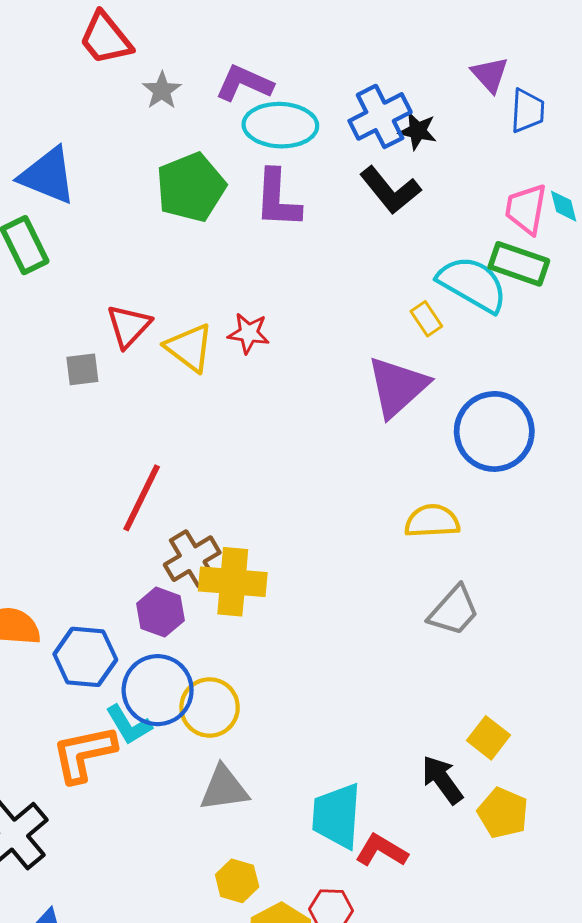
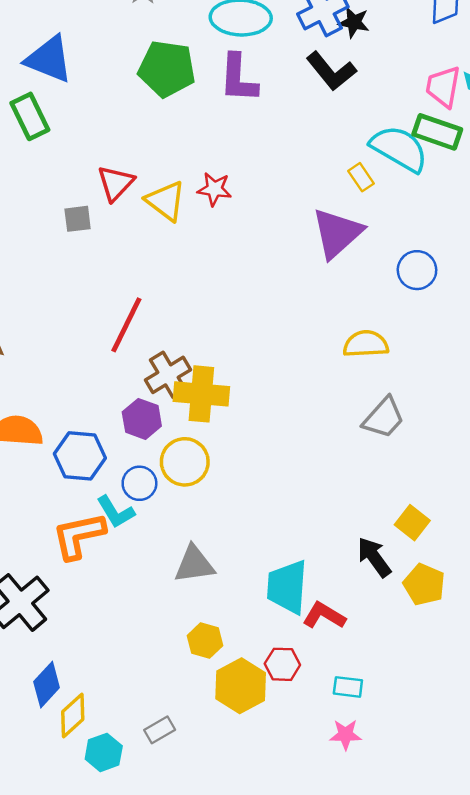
green pentagon: (191, 187) -> (167, 69), turned 30
blue circle: (494, 431) -> (417, 270), size x0.6
blue circle: (158, 690) -> (139, 483), size x0.6
yellow circle: (210, 707) -> (185, 462), moved

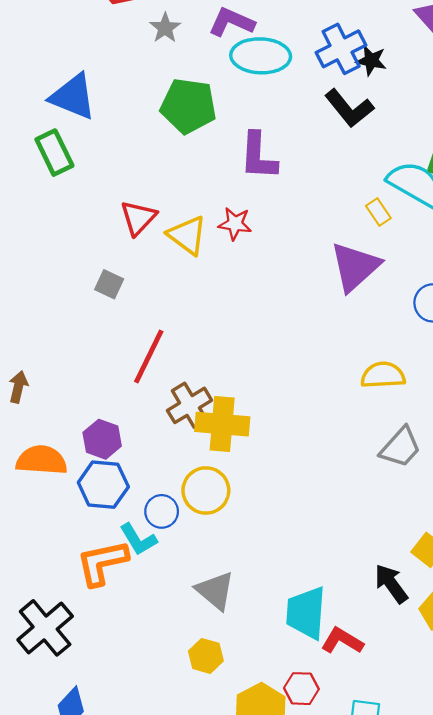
purple L-shape: (238, 78) -> (258, 156), moved
gray square: (78, 219) -> (109, 284), moved, turned 32
purple hexagon: (142, 419) -> (102, 439), moved
gray triangle: (194, 564) -> (215, 591), turned 48
yellow hexagon: (205, 641) -> (206, 656), moved

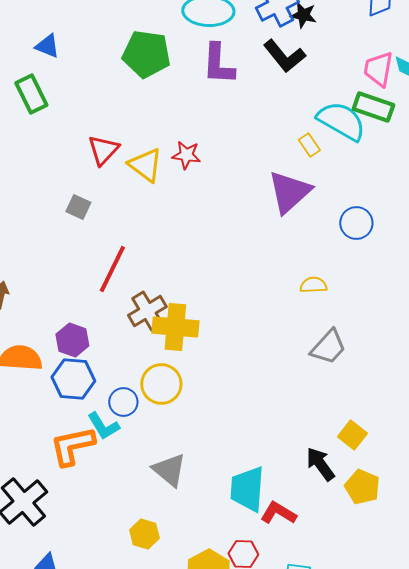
blue triangle: (73, 97) -> (47, 46), size x0.6
purple L-shape: (258, 156) -> (218, 64), moved
yellow semicircle: (383, 375) -> (313, 285), size x0.7
yellow hexagon: (206, 656) -> (144, 534), moved

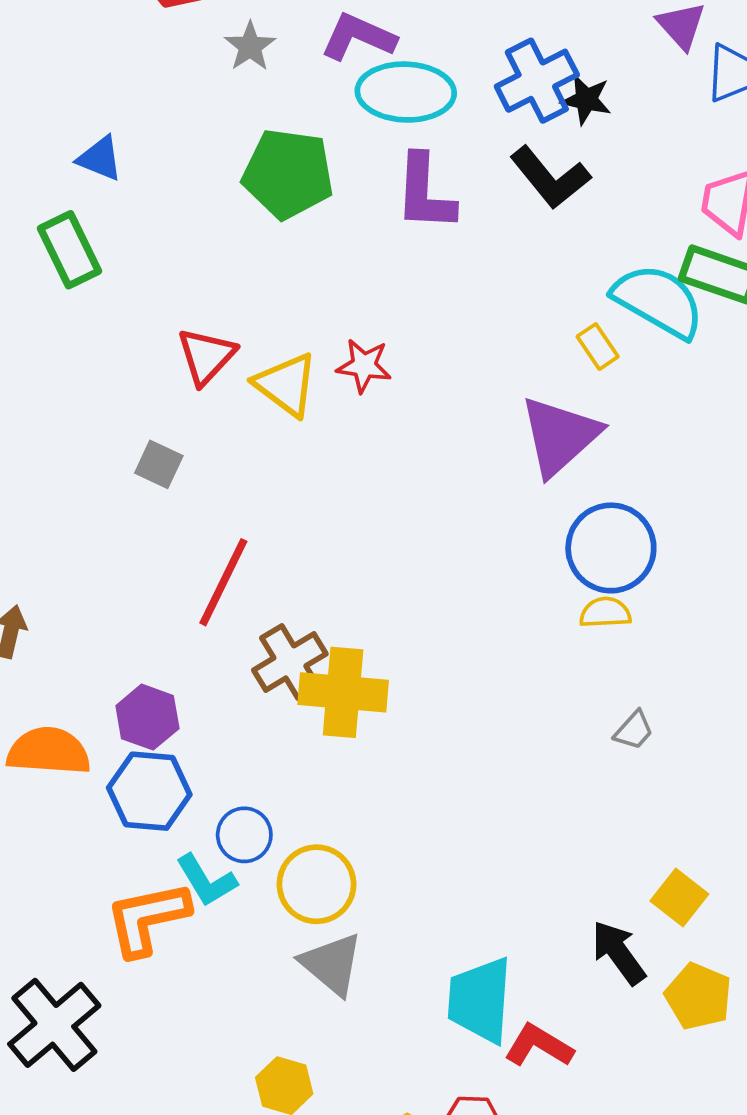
blue circle: (356, 223) -> (611, 548), moved, size x1.4
gray trapezoid: (328, 347) -> (634, 730), size x0.6
yellow circle: (161, 384) -> (316, 884), moved

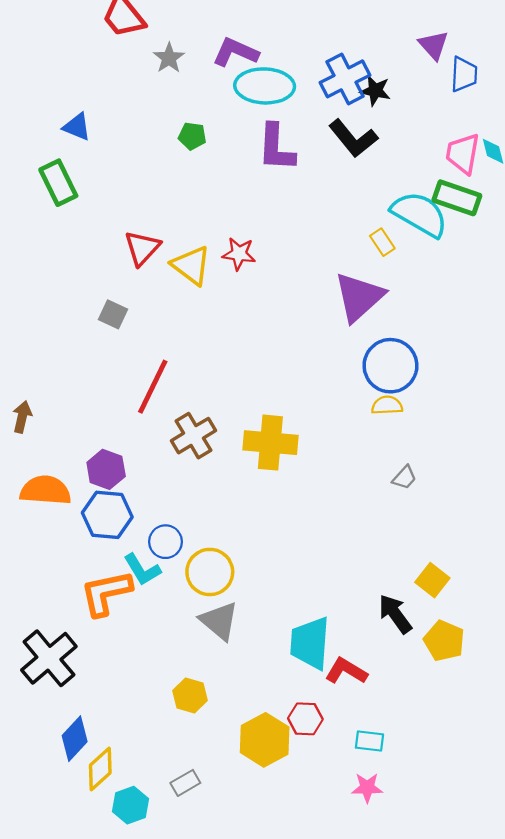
green pentagon: (288, 174) -> (192, 136), size x0.5
yellow cross: (343, 692) -> (270, 443), moved

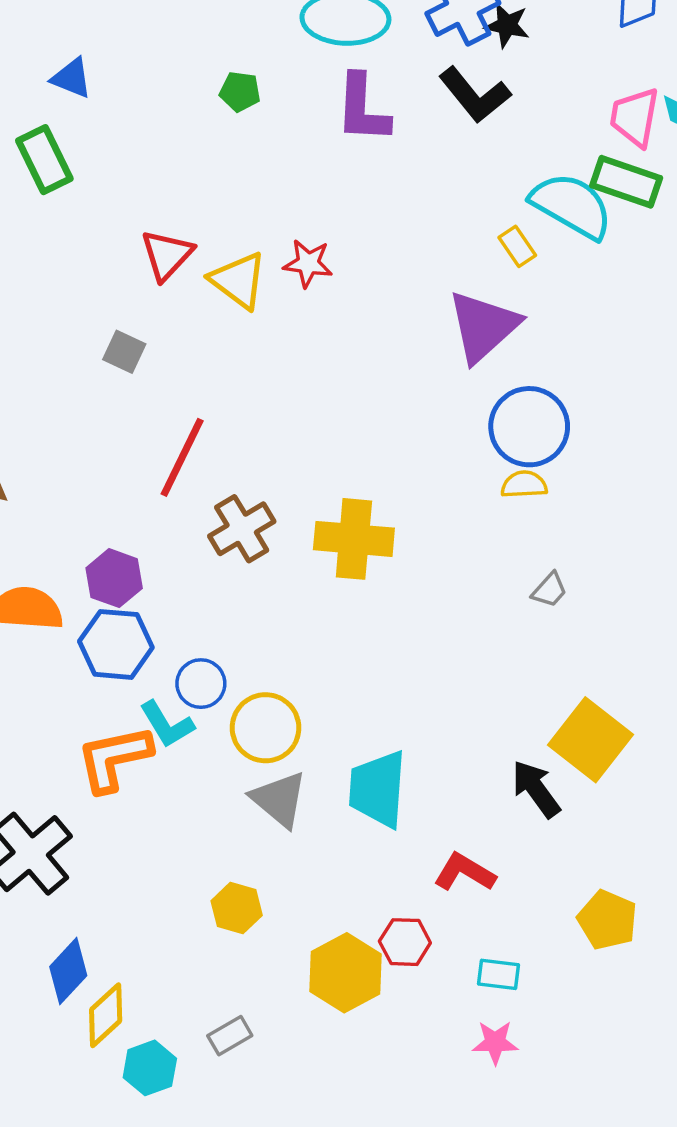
yellow square: (432, 580) -> (590, 740), size x1.6
yellow pentagon: (444, 641) -> (607, 920), moved
cyan trapezoid: (310, 643) -> (378, 789), moved

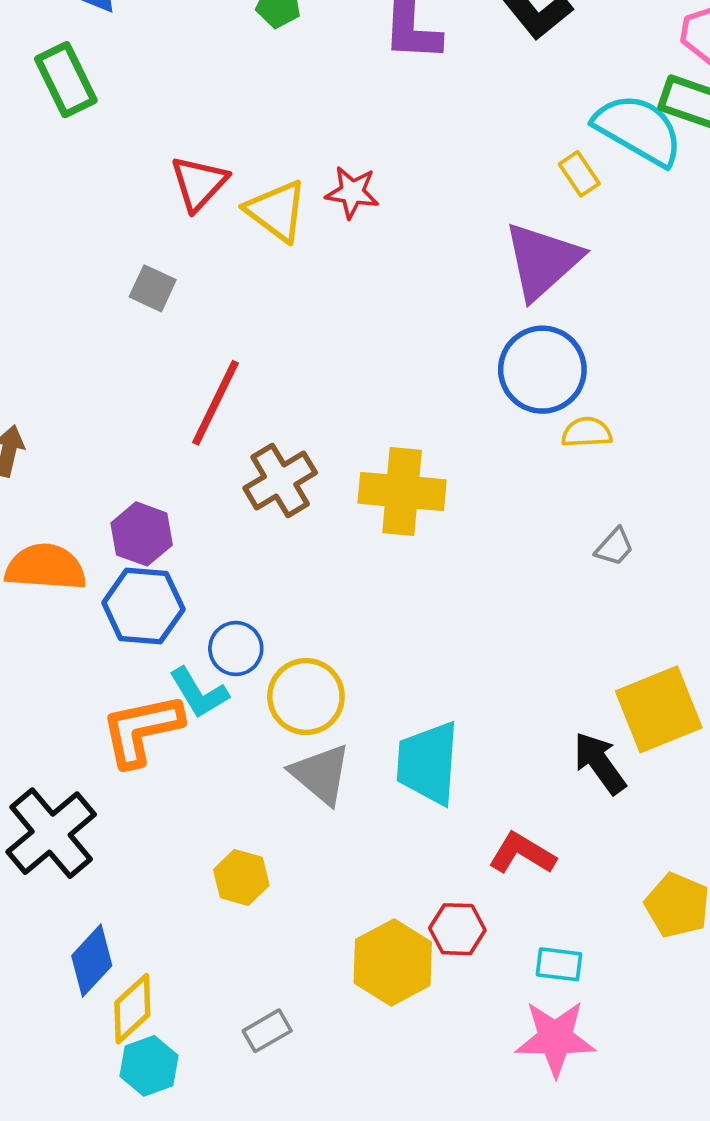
blue circle: (529, 427) -> (542, 370), moved
yellow square: (590, 740) -> (659, 709), turned 30
yellow hexagon: (237, 908) -> (241, 878), moved
pink star: (495, 1042) -> (555, 1038), size x1.6
cyan hexagon: (150, 1068) -> (149, 1066), moved

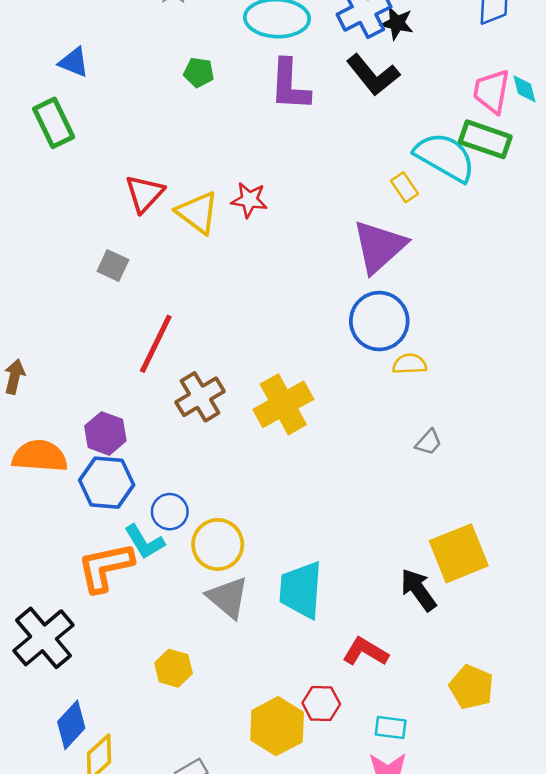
yellow cross: (402, 491) -> (283, 404), turned -34

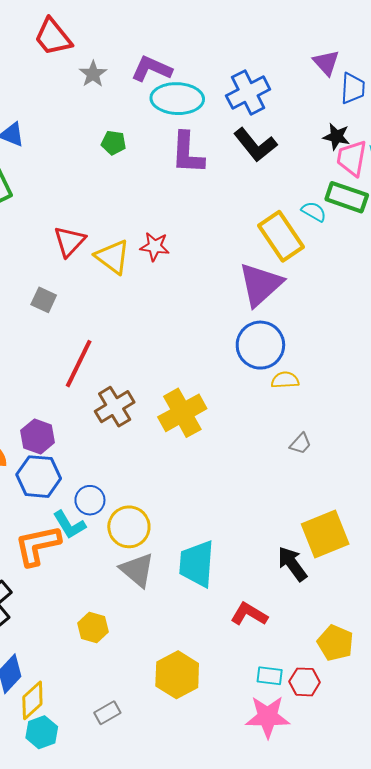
black star: (397, 23) -> (336, 137), moved
cyan semicircle: (445, 157) -> (314, 212), size x0.5
yellow rectangle: (404, 187) -> (281, 236), size x2.0
red hexagon: (321, 703) -> (305, 682), moved

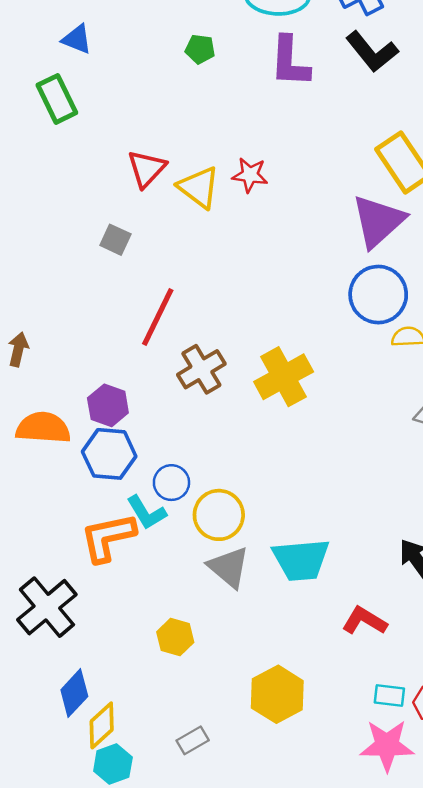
cyan trapezoid: (197, 564) -> (301, 560), turned -99

